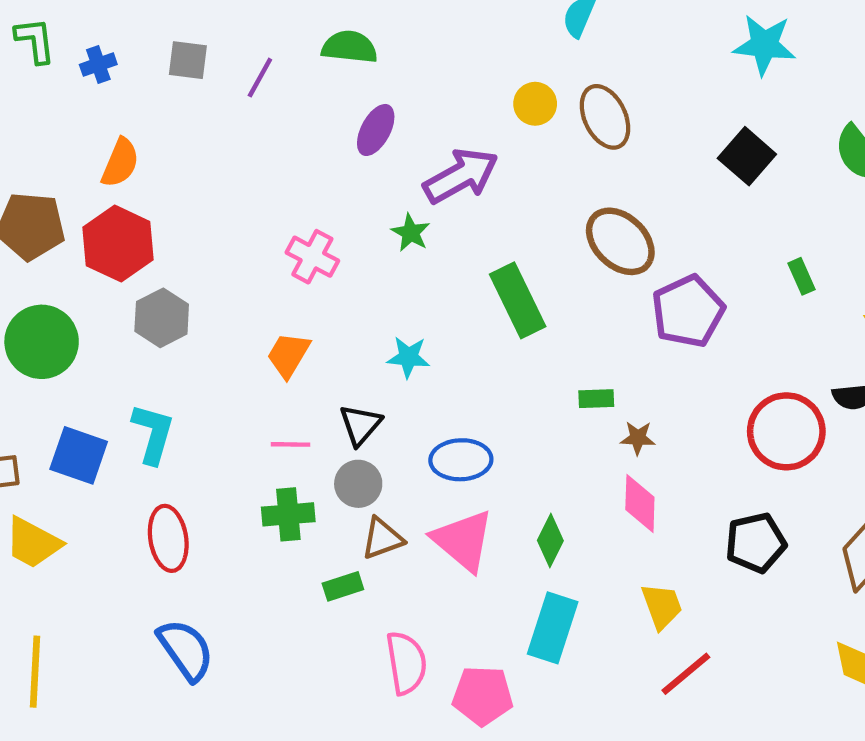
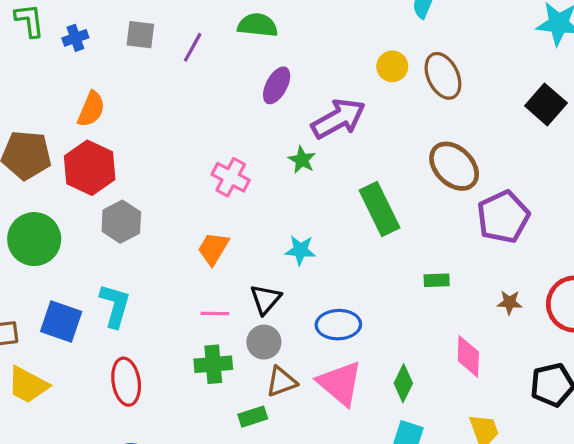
brown star: (638, 438) -> (509, 302), moved

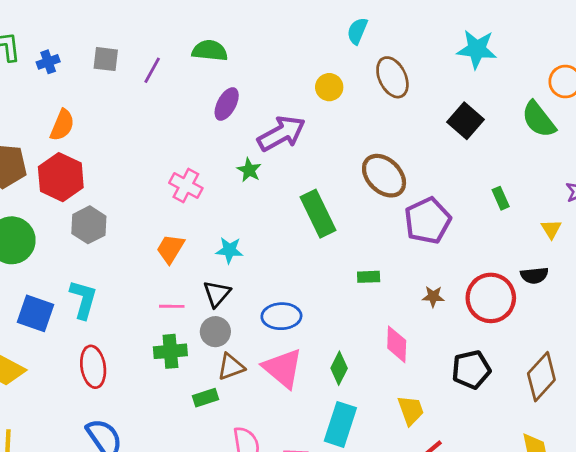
brown ellipse: (443, 76) -> (392, 77), moved
cyan star: (300, 250) -> (229, 250), moved

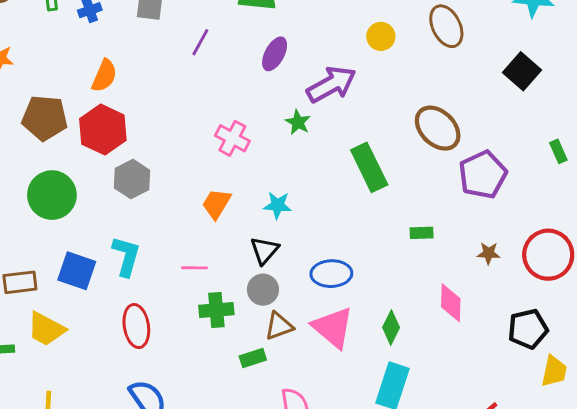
purple line: (152, 70) -> (200, 42), moved
pink line: (172, 306) -> (195, 268), moved
yellow trapezoid: (411, 410) -> (554, 371), moved, turned 32

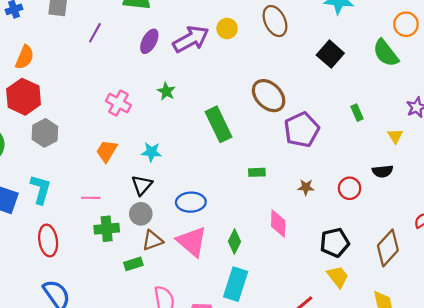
purple arrow: (331, 84) -> (191, 39), moved
red circle: (548, 255) -> (350, 188), size x0.6
yellow trapezoid: (554, 371) -> (338, 277), moved, turned -50

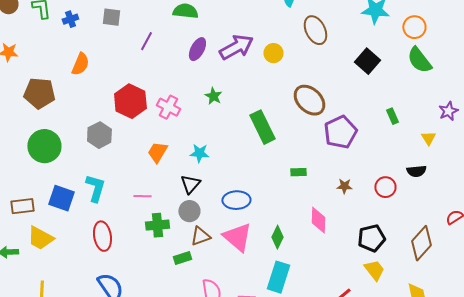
orange circle: (406, 24) -> (414, 27), moved
yellow circle: (227, 28) -> (273, 53), moved
red hexagon: (24, 97) -> (130, 101), moved

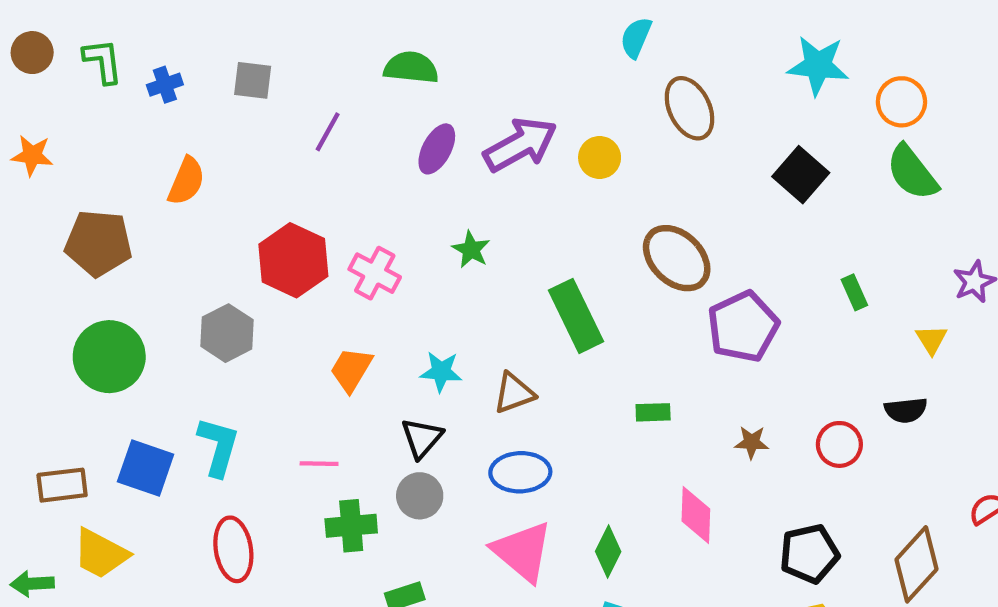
brown triangle: (200, 236) -> (514, 393), moved

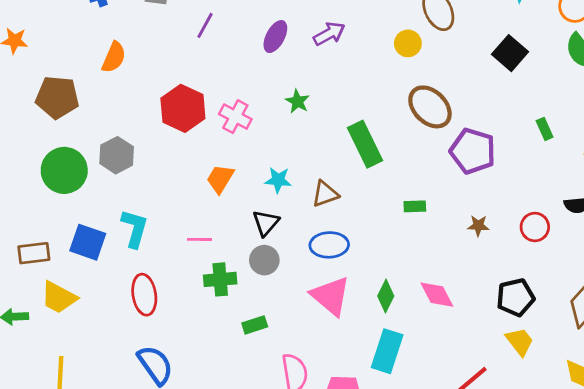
purple arrow: (520, 145) -> (329, 34), size x0.7
yellow circle: (600, 157) -> (408, 43), moved
purple pentagon: (743, 327) -> (473, 151), turned -30
gray hexagon: (227, 333) -> (117, 155), moved
pink diamond: (696, 515) -> (437, 295), moved, turned -30

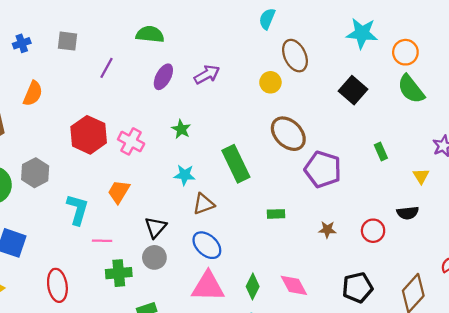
cyan star: (278, 180) -> (185, 175), moved
cyan L-shape: (135, 228) -> (77, 209), moved
blue ellipse: (329, 245) -> (207, 245), turned 44
pink triangle: (331, 296) -> (208, 286), turned -39

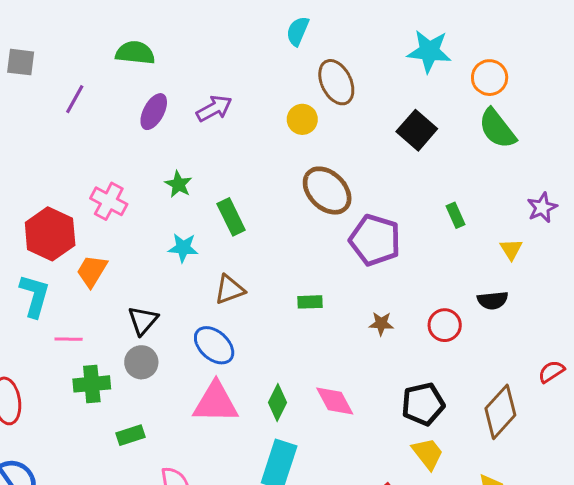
red hexagon: (89, 135) -> (50, 234), moved
green rectangle: (236, 164) -> (231, 217), moved, size x0.7
brown triangle: (204, 204) -> (230, 290), moved

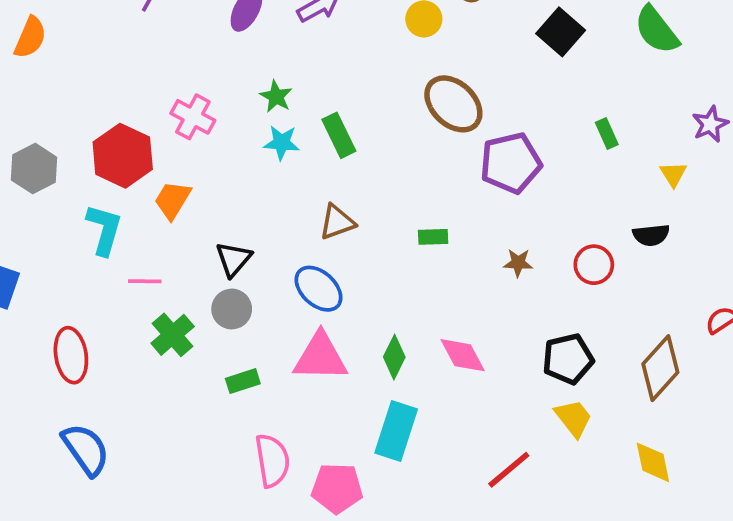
purple pentagon: (375, 240) -> (511, 163), turned -30
cyan star: (183, 248) -> (282, 143), moved
green cross: (92, 384) -> (173, 335), turned -36
green rectangle: (131, 435) -> (243, 381), moved

